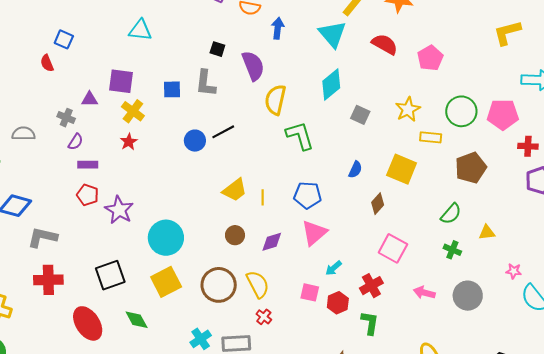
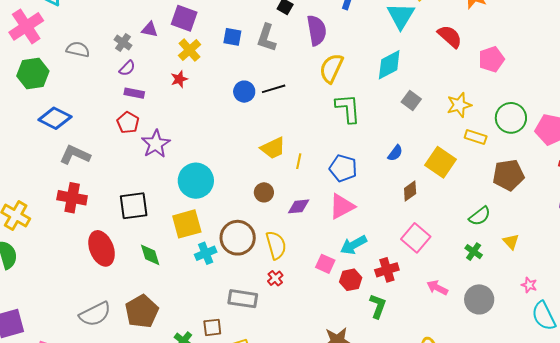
yellow triangle: (487, 232) -> (511, 242), turned 42
cyan arrow: (334, 268) -> (354, 245), size x1.5
cyan cross: (201, 339) -> (206, 253), moved

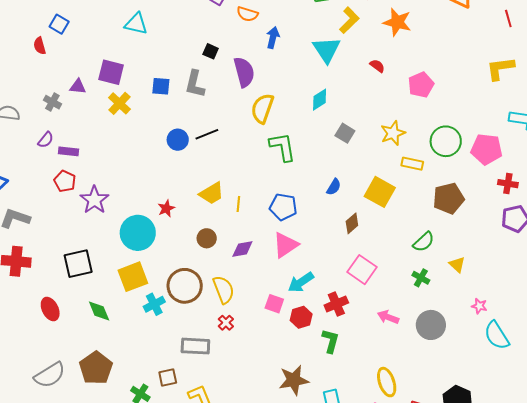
red semicircle: (450, 36) -> (377, 66), size x0.6
cyan diamond: (389, 65) -> (320, 100), size x0.7
purple semicircle: (127, 68) -> (46, 140), moved
red star: (179, 79) -> (166, 208), moved
red ellipse: (102, 248) -> (50, 309), size x0.7

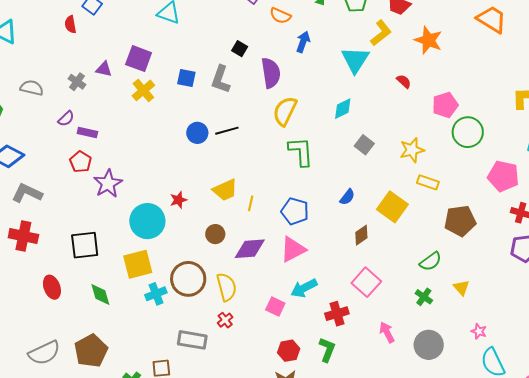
green circle: (446, 141) -> (468, 132), moved
purple diamond: (242, 249) -> (250, 249), size x1.4
red hexagon: (301, 317) -> (289, 351), moved
pink arrow: (388, 317) -> (387, 332), turned 35

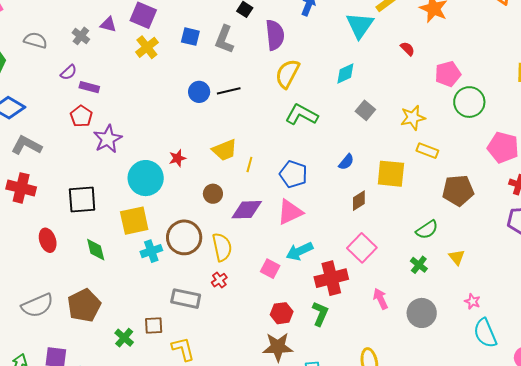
green L-shape: (301, 152) -> (302, 115), turned -60
yellow square: (392, 207) -> (391, 174), turned -32
red cross: (337, 314) -> (331, 278), size x1.4

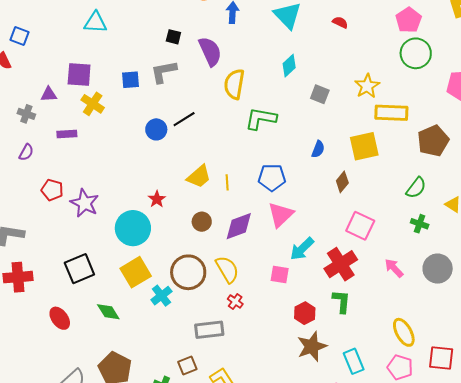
gray L-shape: (224, 39) -> (164, 72), turned 76
pink pentagon: (448, 74) -> (409, 20), moved
purple rectangle: (89, 87) -> (67, 134), moved
yellow rectangle: (427, 151) -> (391, 113), size x1.5

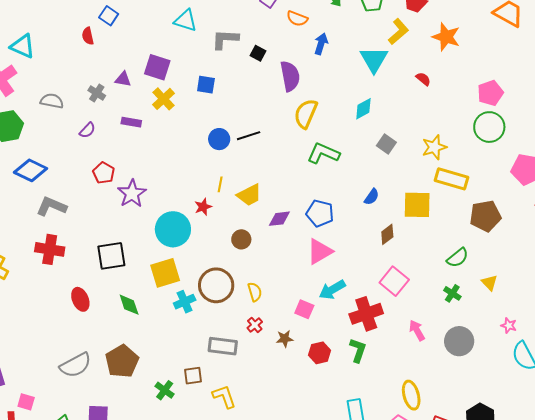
gray L-shape: (164, 72) -> (225, 39), moved
yellow line: (227, 182) -> (220, 184), moved
purple diamond: (239, 226) -> (279, 219), moved, size x0.7
yellow semicircle: (227, 269) -> (255, 292), size x0.7
brown star: (312, 346) -> (285, 339), moved, size x0.6

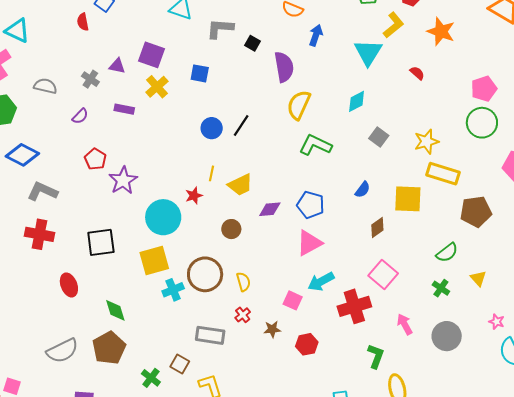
black line: (249, 136) -> (241, 125), turned -40
green diamond: (129, 305) -> (115, 310), moved
green L-shape: (358, 350) -> (376, 356), moved
brown square: (193, 376) -> (180, 364), turned 36

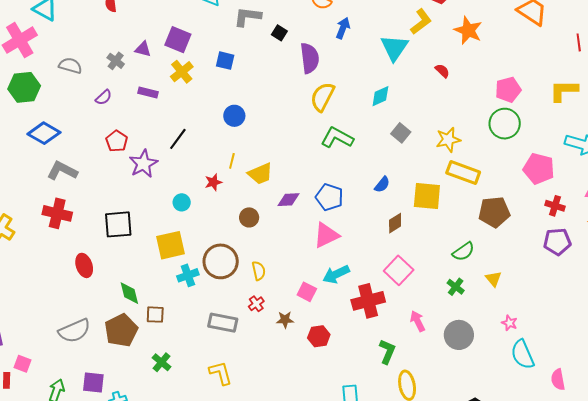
black line: (241, 125) -> (178, 139), moved
cyan circle: (163, 217) -> (182, 202), size x0.5
brown square: (180, 364) -> (155, 315), moved, turned -30

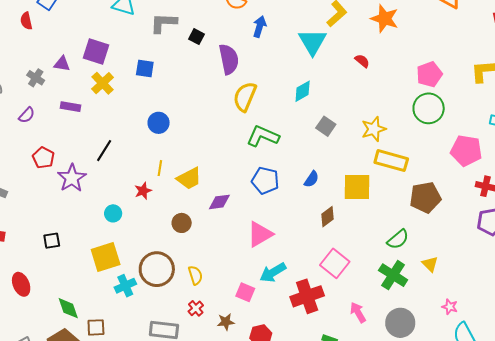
blue pentagon: (329, 197) -> (265, 181), moved
black square: (118, 224) -> (52, 241), size x0.6
green cross: (456, 287) -> (393, 275), size x1.6

